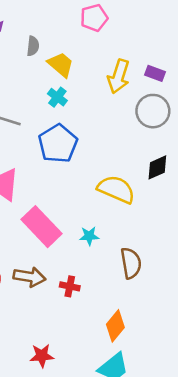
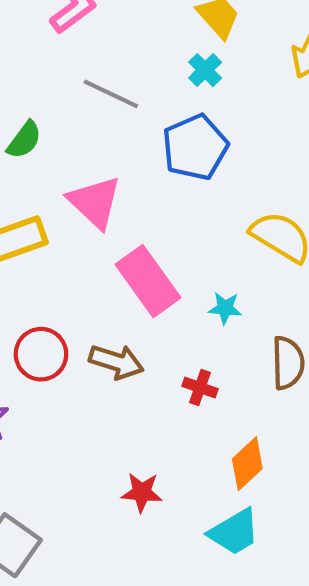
red cross: (70, 286) -> (200, 388), moved
red star: (42, 356) -> (142, 492), moved

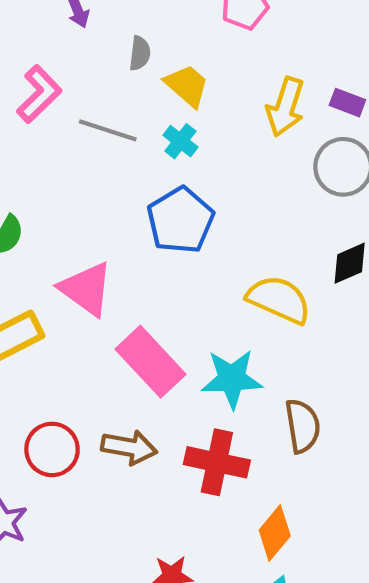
gray line: (111, 94) -> (108, 130), moved
cyan star: (225, 308) -> (232, 379), size x1.8
red cross: (200, 388) -> (217, 462), size x1.8

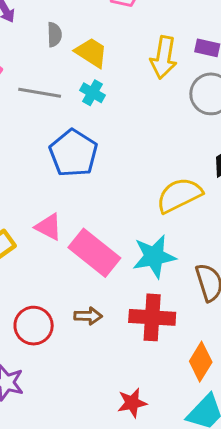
blue pentagon: (180, 220) -> (73, 153), moved
pink triangle: (86, 289) -> (49, 227), moved, size x0.7
yellow semicircle: (279, 300) -> (179, 195), turned -42
brown arrow: (129, 447) -> (88, 316), size x0.7

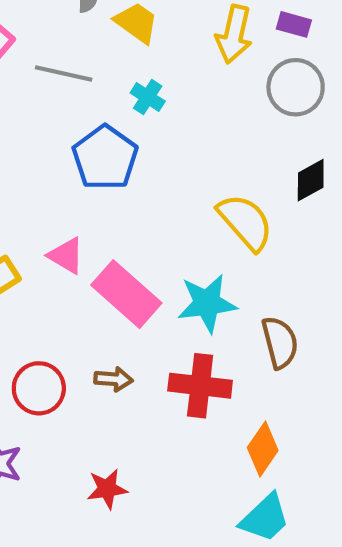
cyan cross: (93, 93) -> (148, 97), moved
yellow semicircle: (179, 195) -> (245, 222), turned 72
red star: (132, 403) -> (107, 489), moved

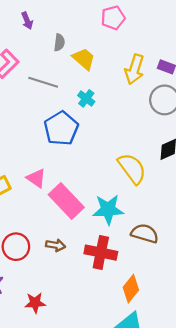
brown semicircle: (280, 342) -> (145, 233), turned -64
red star: (107, 489) -> (35, 303), moved

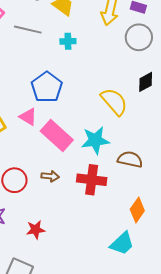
cyan cross: (86, 98) -> (68, 41), turned -35
blue pentagon: (61, 128) -> (47, 87), moved
orange diamond: (131, 289) -> (137, 210), moved

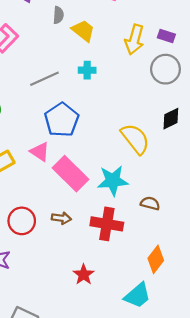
gray line: (28, 30) -> (44, 79), moved, turned -40
brown semicircle: (130, 159) -> (150, 203), size x0.7
red star: (36, 230) -> (84, 275), moved, turned -30

